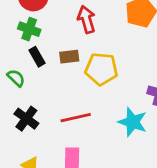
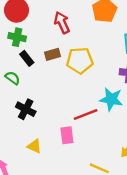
red line: (76, 118) -> (86, 114), moved

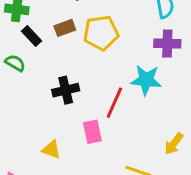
black cross: (26, 109) -> (66, 90), moved, turned -36
red line: (86, 114) -> (114, 103), turned -40

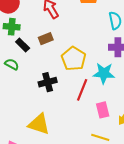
yellow pentagon: (101, 33) -> (74, 59), moved, turned -30
pink rectangle: (92, 132) -> (103, 110), moved
yellow triangle: (51, 150) -> (39, 124), size x1.6

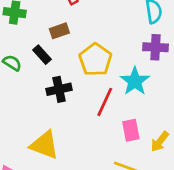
black rectangle: (23, 45) -> (42, 55), moved
cyan star: (104, 73) -> (135, 81), turned 30

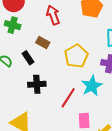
brown rectangle: (59, 31) -> (43, 42), turned 40
yellow pentagon: (95, 60) -> (76, 56), moved

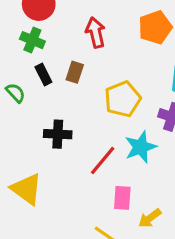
brown rectangle: (43, 42) -> (75, 72), turned 72
black rectangle: (28, 58) -> (43, 74), moved

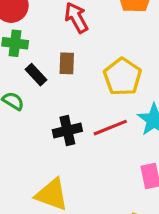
red line: (103, 161) -> (110, 128), moved, turned 44

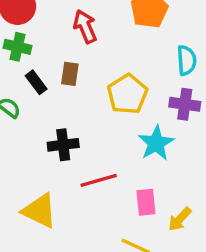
red line: (110, 128) -> (99, 180), moved

